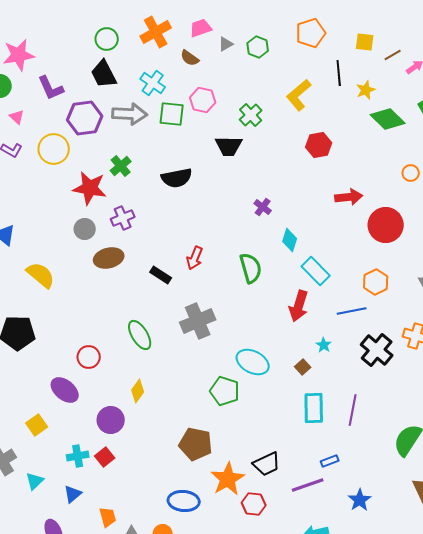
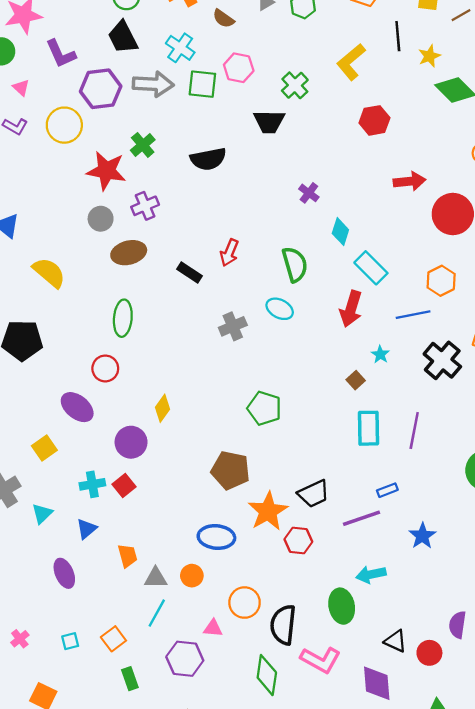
gray cross: (198, 321) -> (233, 326), size x0.7
green ellipse: (140, 335) -> (123, 318), moved, turned 36
cyan ellipse: (253, 362) -> (280, 309), moved, size x0.7

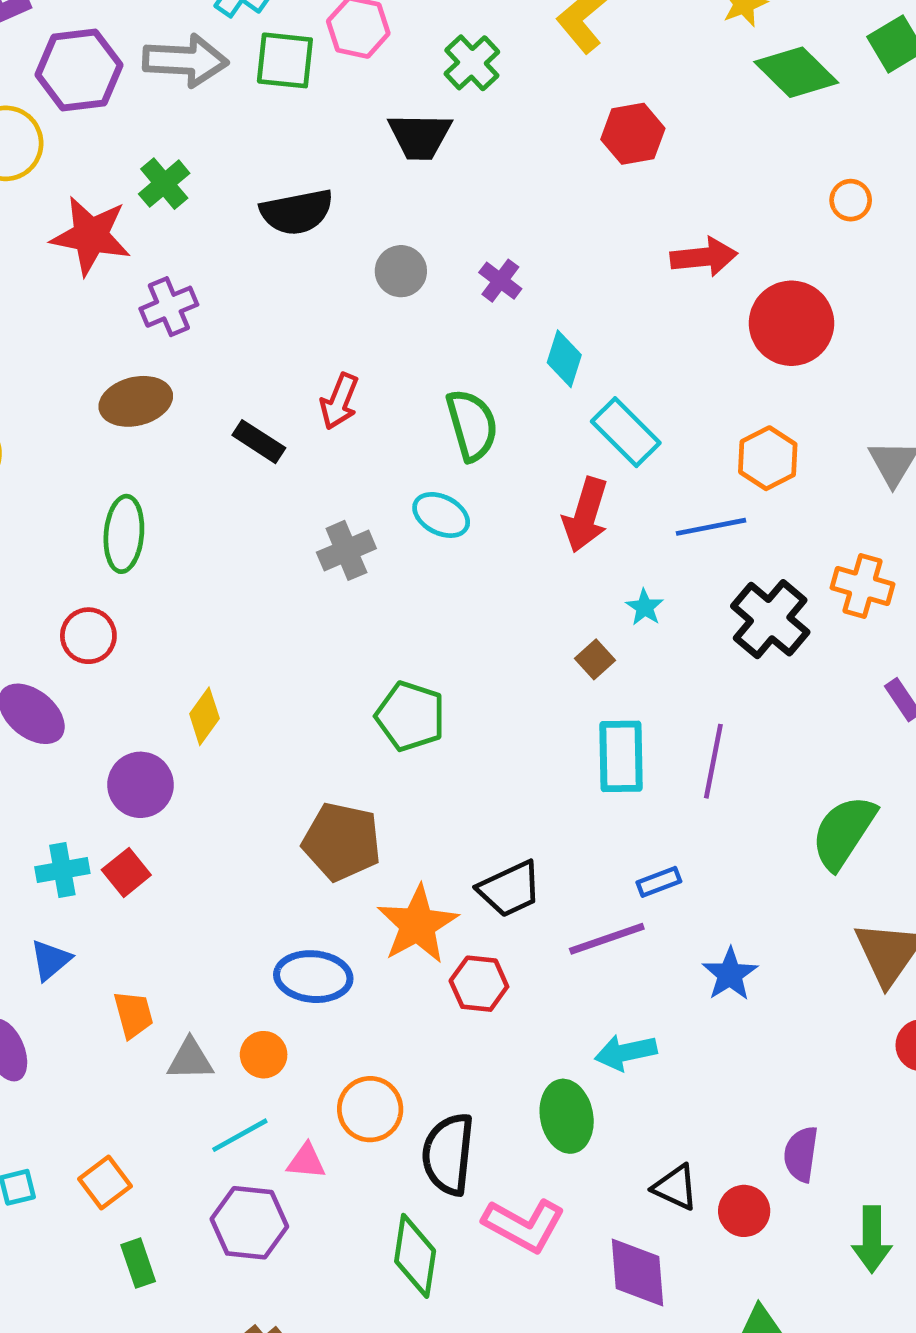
gray circle: (101, 219) -> (401, 271), moved
cyan line: (157, 613) -> (240, 1135), moved, turned 32

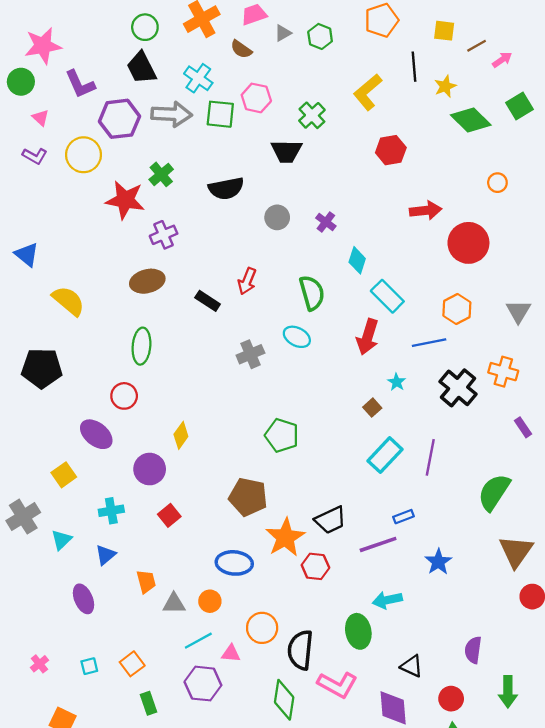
cyan rectangle: (621, 756) -> (385, 455), turned 44
red square: (126, 872) -> (169, 515), moved
red circle: (744, 1211) -> (451, 699), moved

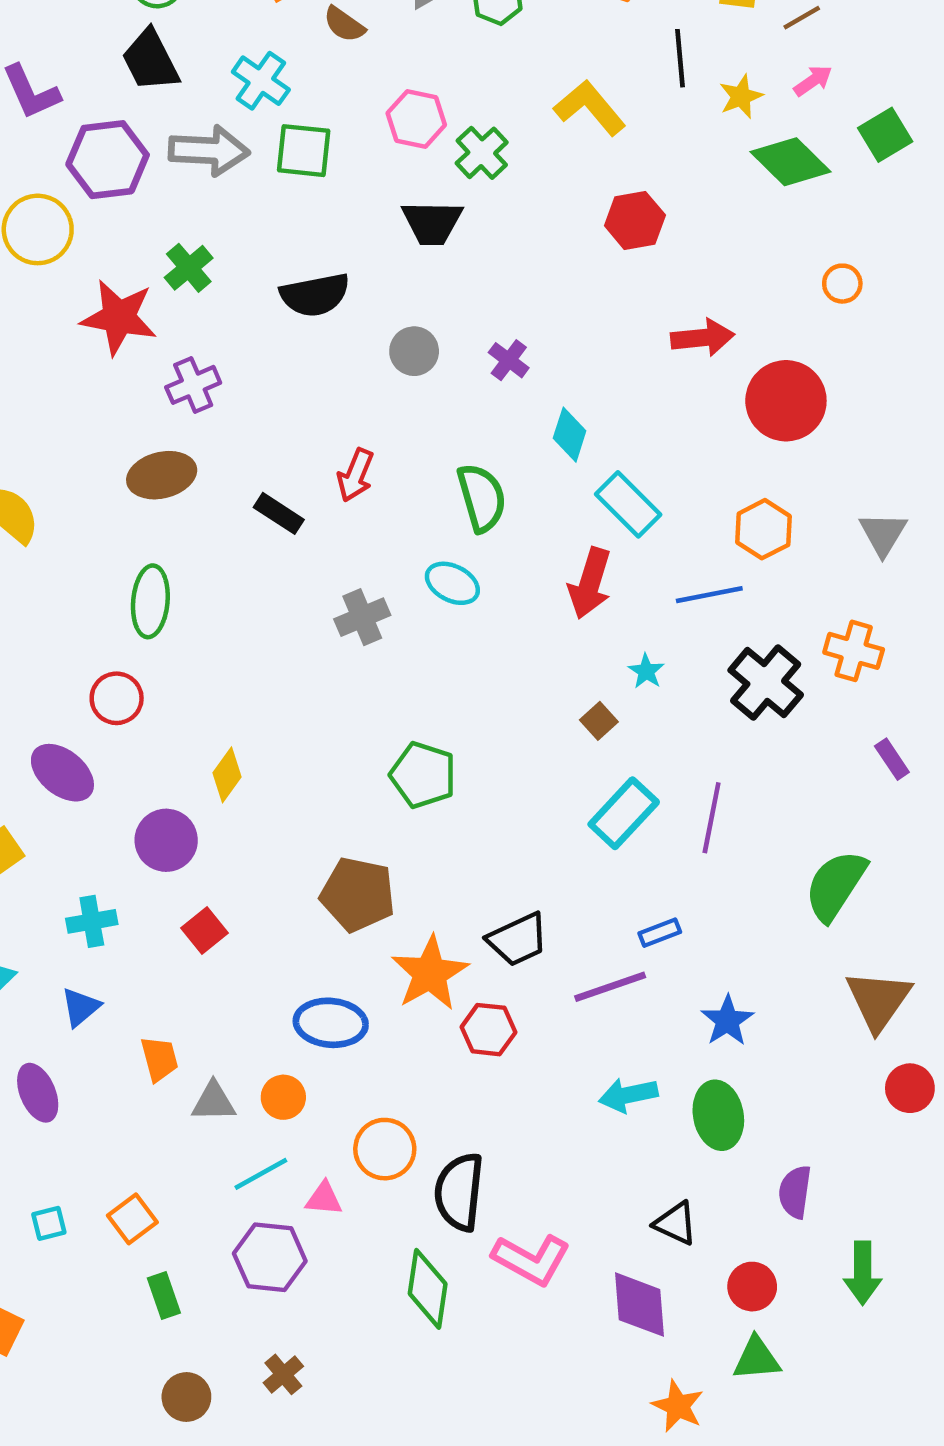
pink arrow: (502, 60) -> (813, 81), moved
yellow L-shape: (368, 92) -> (590, 108), turned 90
pink hexagon: (256, 98) -> (416, 119), moved
green ellipse: (358, 631) -> (718, 1115), moved

